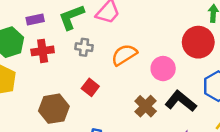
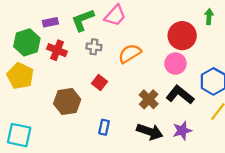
red circle: (198, 42) -> (182, 36), moved
red cross: (43, 51) -> (57, 50), turned 30
pink circle: (163, 69) -> (175, 64), moved

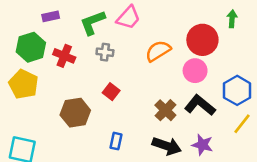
purple rectangle: (50, 22) -> (51, 16), moved
orange semicircle: (130, 53) -> (158, 51), moved
purple star: (182, 131) -> (202, 145), turned 30

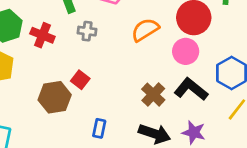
red square: (111, 92) -> (80, 80), moved

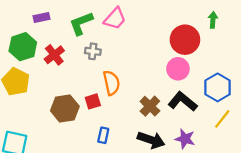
orange semicircle: (145, 30) -> (111, 83), moved, turned 110
red cross: (42, 35) -> (54, 55), turned 30
red square: (80, 80) -> (93, 101), moved, turned 35

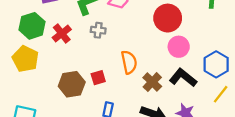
red circle: (185, 40) -> (168, 18), moved
orange semicircle: (111, 83) -> (129, 62), moved

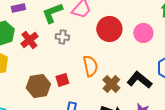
red circle: (168, 18) -> (109, 29), moved
pink circle: (179, 47) -> (143, 33), moved

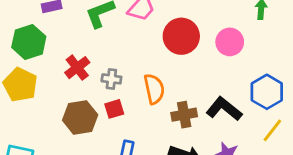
gray cross: (62, 37) -> (111, 79), moved
red cross: (29, 40) -> (77, 68), moved
brown cross: (111, 84) -> (184, 115), turned 36

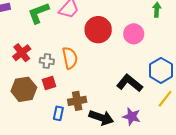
orange semicircle: (154, 89) -> (70, 58), moved
brown cross: (184, 115) -> (77, 101), moved

